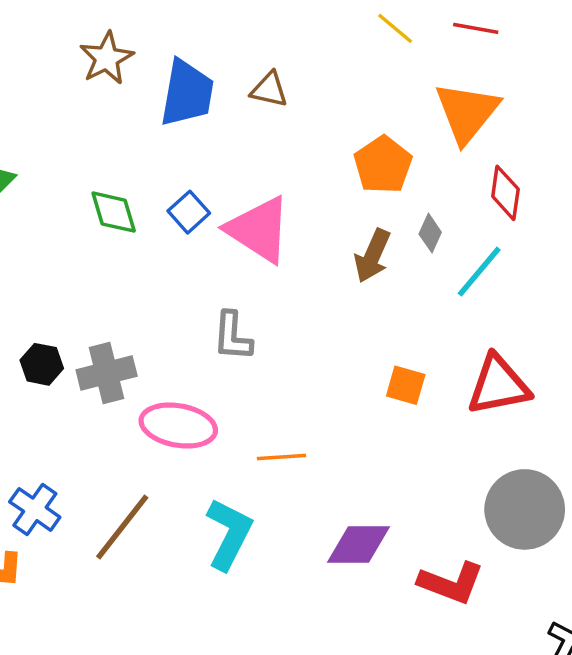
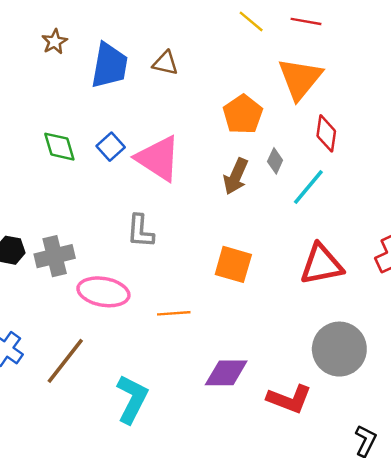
brown star: (107, 58) -> (55, 42), size x0.7
orange square: (406, 385) -> (233, 264), moved, size x1.4
cyan L-shape: (229, 534) -> (132, 399), moved

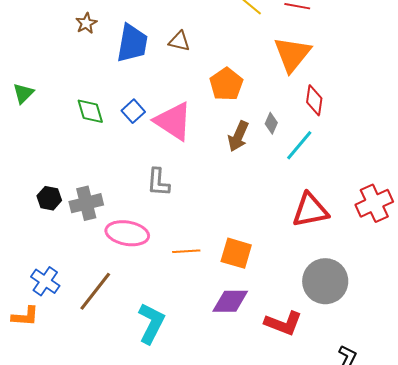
orange pentagon: (243, 114) -> (226, 84), moved
orange square: (233, 264) -> (236, 253), moved

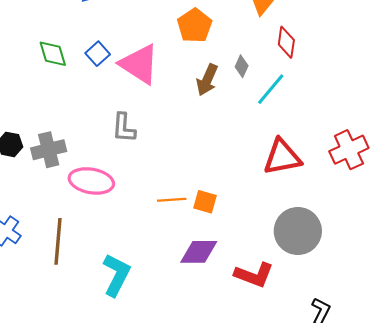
orange line: (186, 251) -> (172, 200), moved
orange square: (236, 253) -> (205, 202), size x0.7
brown line: (95, 291) -> (58, 241), turned -33

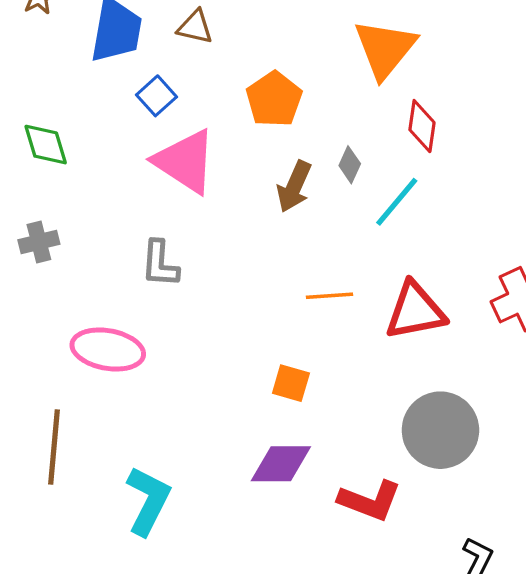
blue square: (98, 54) -> (156, 96), moved
gray cross: (49, 150) -> (39, 242), moved, size x0.7
orange line: (172, 200) -> (330, 296), moved

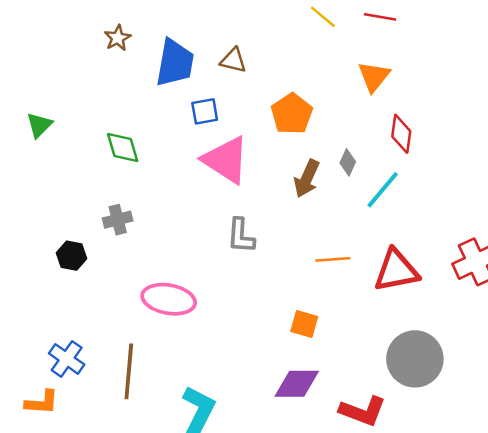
orange triangle: (385, 49) -> (374, 77), size x0.7
blue square: (156, 96) -> (205, 111), turned 32
gray L-shape: (160, 264) -> (241, 236), moved

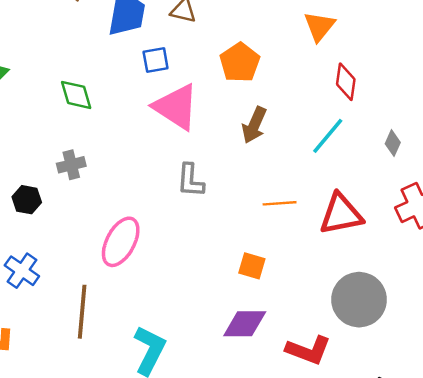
gray diamond: (348, 162) -> (393, 143), moved
pink ellipse: (169, 299) -> (121, 242), turned -72
blue cross: (67, 359) -> (22, 271), moved

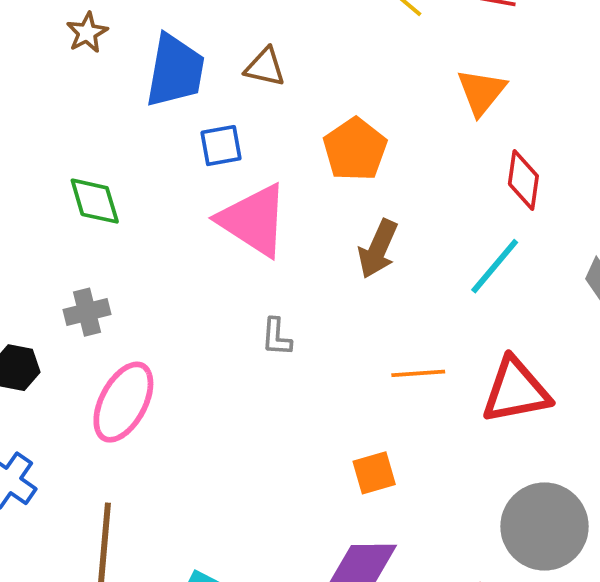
gray L-shape: (190, 180) -> (277, 337), size x0.7
pink ellipse: (121, 242) -> (123, 402), moved
orange square: (252, 266) -> (374, 473), turned -32

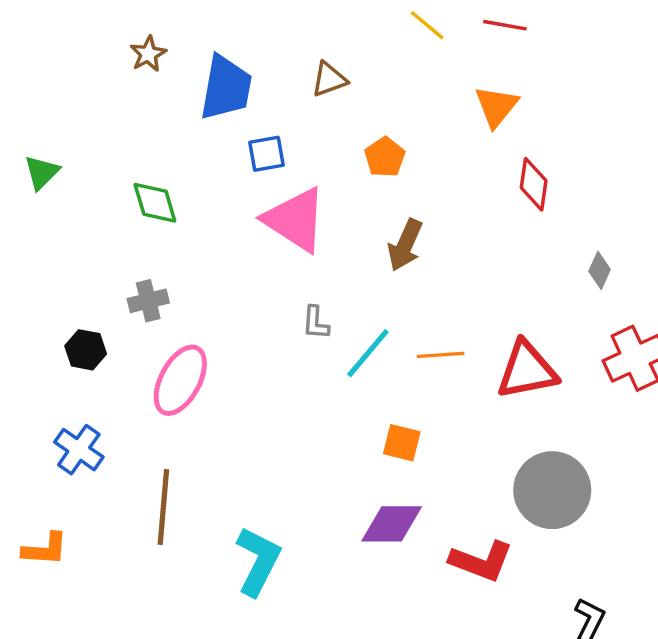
brown triangle: (265, 67) -> (329, 79), moved, turned -33
orange pentagon: (355, 149) -> (385, 157), size x0.7
cyan line: (495, 266) -> (368, 353), moved
orange square: (374, 473) -> (402, 443), turned 30

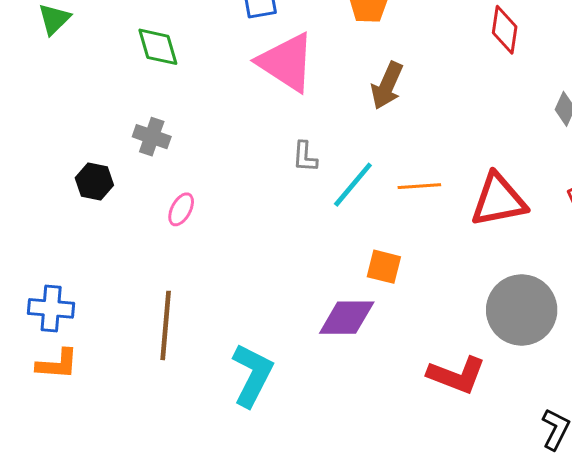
gray cross: (148, 301) -> (152, 137), turned 33
pink ellipse: (180, 380) -> (181, 209), size x0.5
blue cross: (79, 450) -> (51, 308), moved, turned -30
purple diamond: (392, 524) -> (347, 318), moved

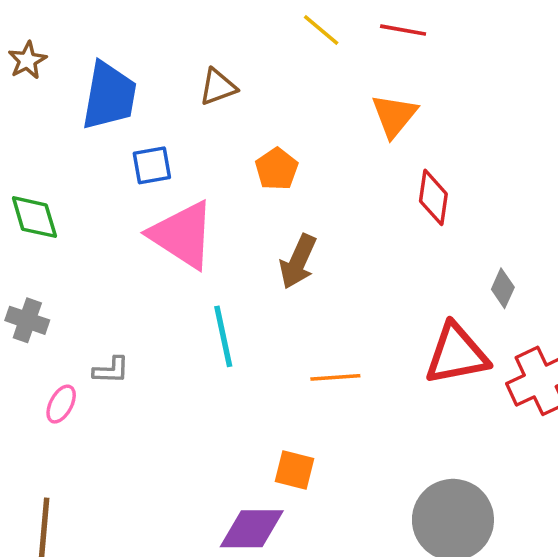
gray L-shape: (305, 157) -> (111, 370), moved, turned -92
cyan line: (353, 185) -> (223, 336), moved, turned -52
red triangle: (498, 200) -> (457, 354), moved

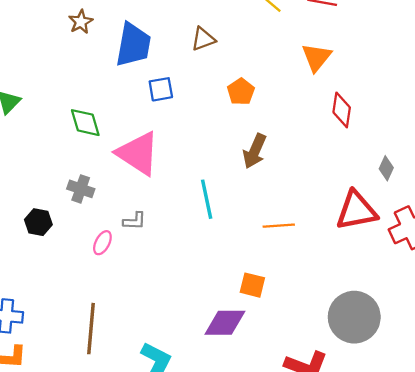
pink triangle: (182, 235) -> (138, 153), moved

